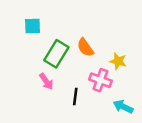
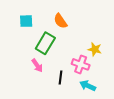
orange semicircle: (85, 47) -> (60, 21), moved
cyan arrow: (123, 107) -> (88, 86), moved

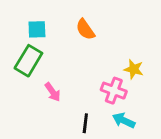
green rectangle: (45, 43) -> (28, 61), moved
black line: (60, 78) -> (85, 123), moved

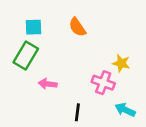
pink arrow: (53, 92) -> (48, 84), turned 132
cyan arrow: (124, 120) -> (125, 110), moved

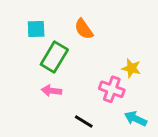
green rectangle: (26, 56) -> (54, 57), moved
black line: (77, 112) -> (84, 122), turned -66

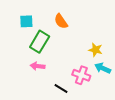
pink cross: (112, 89) -> (81, 75), moved
cyan arrow: (136, 119) -> (103, 68), moved

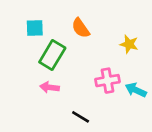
yellow star: (96, 50) -> (129, 44), moved
pink cross: (81, 75) -> (107, 81), moved, turned -30

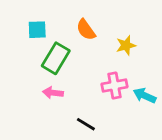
yellow star: (129, 44) -> (126, 45), moved, turned -30

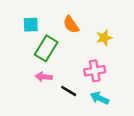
cyan arrow: (145, 96) -> (99, 98), moved
black line: (86, 124) -> (69, 91), moved

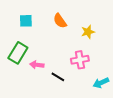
green rectangle: (46, 48) -> (18, 53), moved
cyan arrow: (99, 98) -> (101, 83), moved, turned -49

